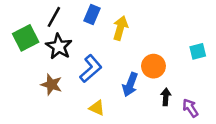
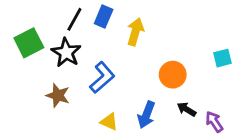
black line: (54, 17) -> (74, 19), moved
blue arrow: (130, 85) -> (146, 115), moved
black arrow: (166, 97) -> (187, 109), turned -63

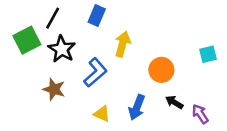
black line: (74, 19) -> (53, 18), moved
yellow arrow: (135, 32) -> (123, 44), moved

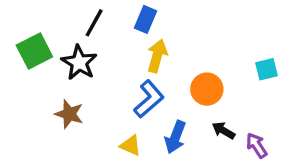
blue rectangle: (97, 15) -> (146, 19), moved
black line: (53, 18) -> (94, 23), moved
blue L-shape: (95, 72) -> (149, 99), moved

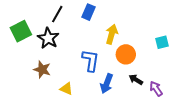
yellow arrow: (157, 56) -> (112, 34), moved
blue L-shape: (149, 99) -> (91, 60), turned -40
yellow triangle: (131, 145) -> (66, 89), moved

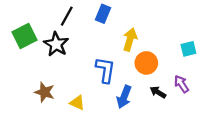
brown star: (42, 70) -> (44, 92), moved
purple arrow: (156, 89) -> (181, 84), moved

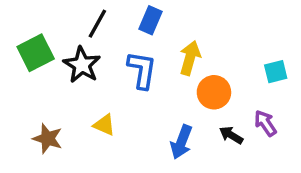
blue L-shape: (105, 70) -> (142, 70), moved
brown star: (44, 92) -> (48, 139), moved
yellow triangle: (77, 103) -> (104, 125), moved

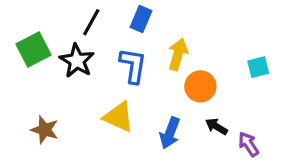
purple arrow: (265, 123) -> (249, 144), moved
yellow triangle: (104, 125) -> (119, 117), moved, size x1.5

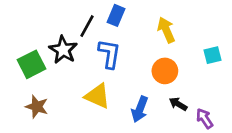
black line: (91, 22) -> (87, 26), moved
green square: (33, 49) -> (31, 64), moved
yellow arrow: (178, 54) -> (166, 30), moved, turned -40

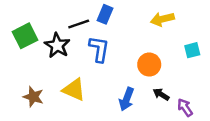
black line: (87, 26) -> (79, 24), turned 42
yellow arrow: (166, 30) -> (162, 19), moved, turned -80
green square: (31, 64) -> (25, 36), moved
yellow triangle: (98, 96) -> (74, 90), moved

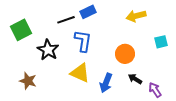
blue rectangle: (105, 14) -> (88, 12), turned 42
black star: (57, 45) -> (48, 50), moved
yellow triangle: (74, 90) -> (80, 73), moved

